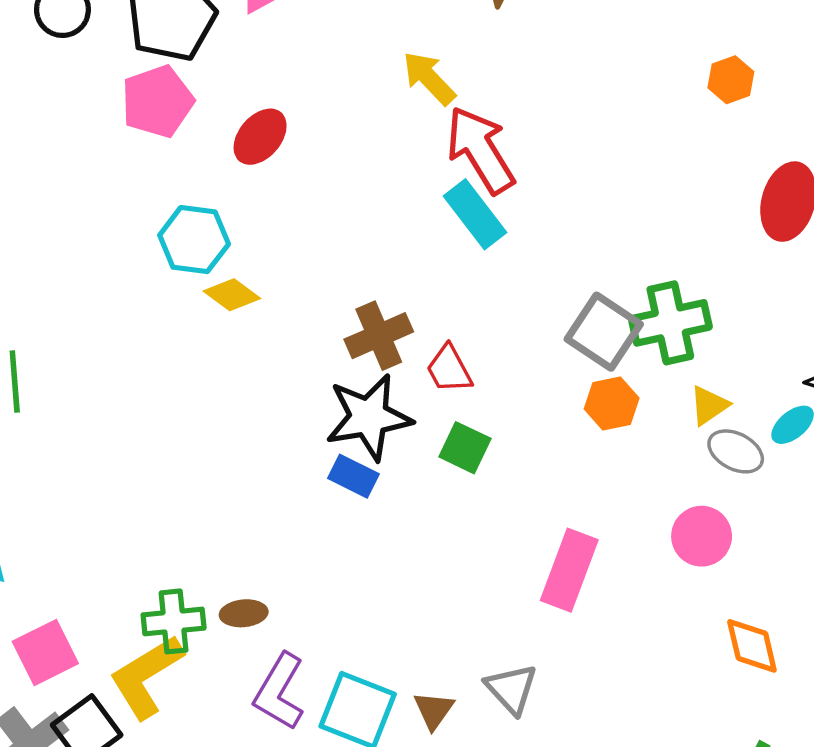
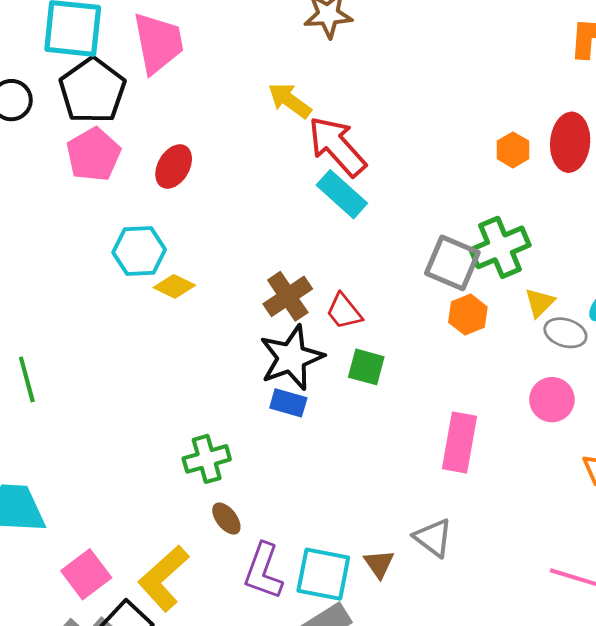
orange hexagon: (731, 80) -> (513, 150), moved
brown ellipse: (244, 613) -> (226, 519), turned 68
green cross: (174, 621) -> (207, 459), moved

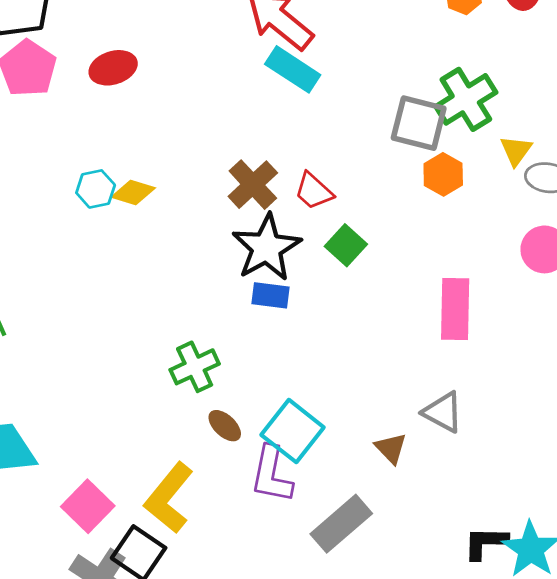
red ellipse: (174, 166) -> (113, 68), turned 51
cyan hexagon: (139, 251) -> (96, 189), moved, size x0.7
green square: (366, 367) -> (346, 245), turned 36
cyan square: (323, 574) -> (293, 431), moved, turned 36

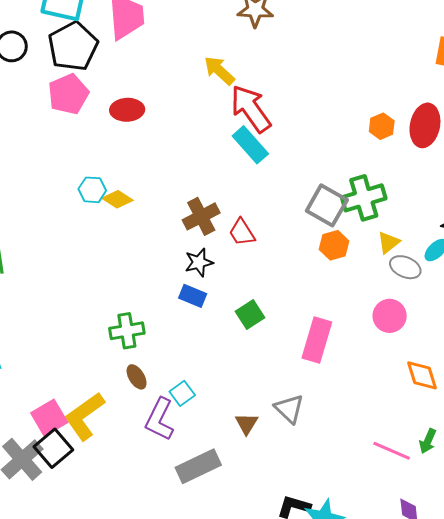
green square: (346, 245) -> (250, 315), moved
black star: (267, 248) -> (199, 262), size x0.6
cyan square: (293, 431) -> (182, 393), size x0.6
pink square: (88, 506) -> (49, 418), moved

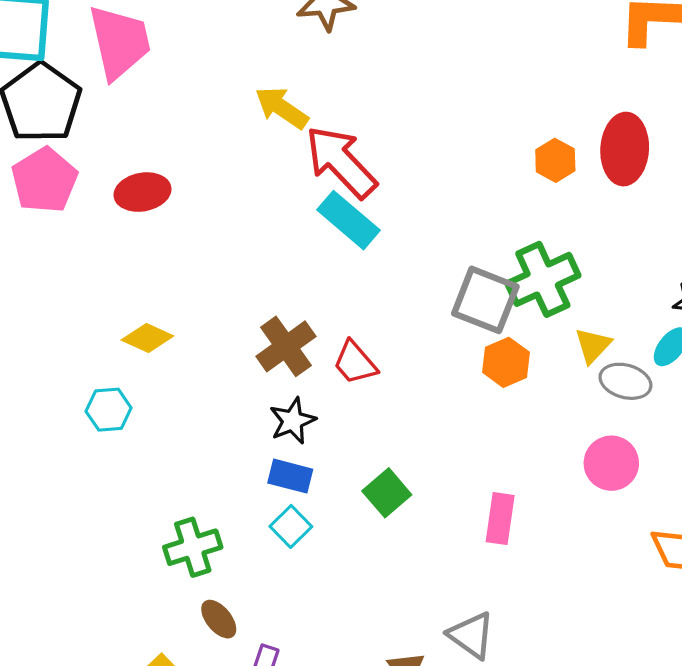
cyan hexagon: (92, 190) -> (109, 410), moved
pink rectangle: (317, 340) -> (500, 519), size x0.7
cyan square: (182, 393) -> (291, 526), moved

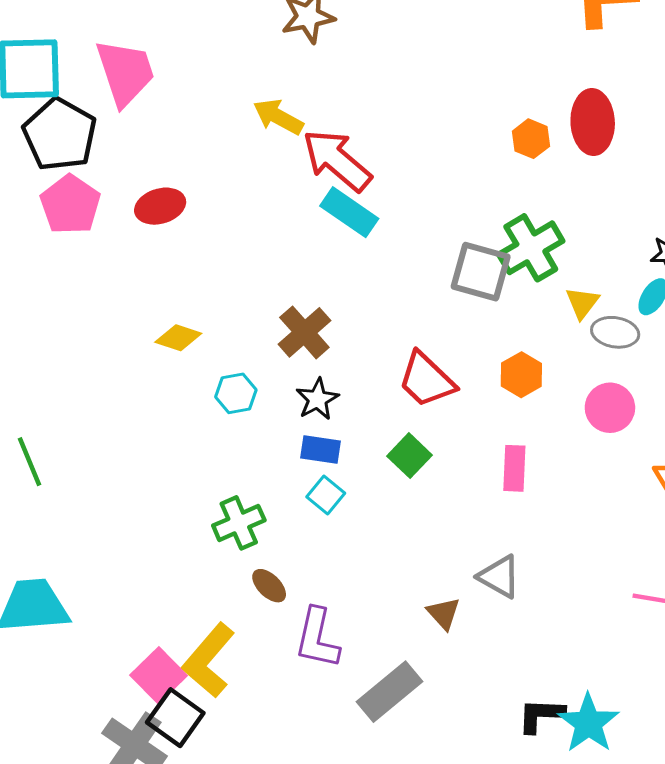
orange hexagon: (506, 362) -> (521, 375), moved
red trapezoid: (355, 363) -> (427, 380), moved, size x1.4
cyan hexagon: (109, 410) -> (236, 393), moved

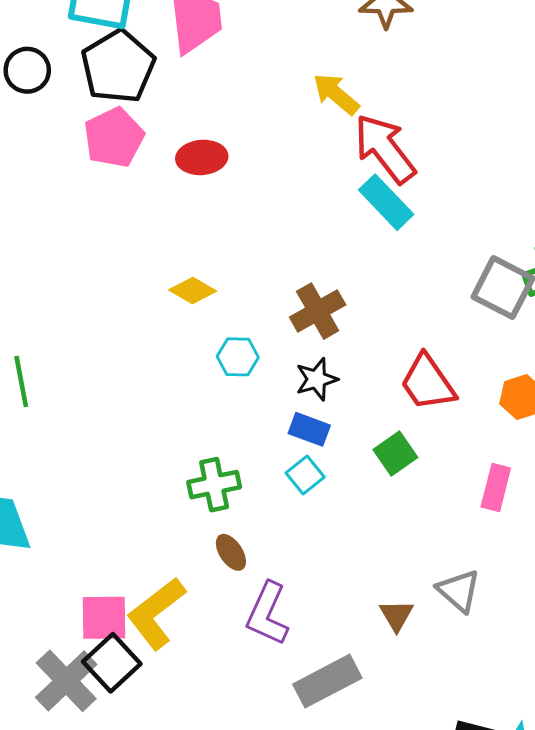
pink square: (159, 675) -> (104, 618), turned 32

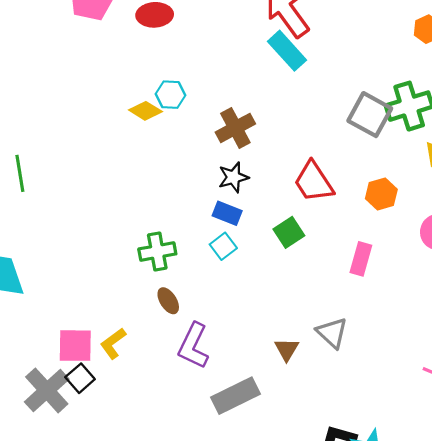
cyan hexagon: (238, 357) -> (170, 95), moved
yellow L-shape: (156, 613) -> (113, 343), size x0.6
black square: (112, 663) -> (80, 378), size x0.7

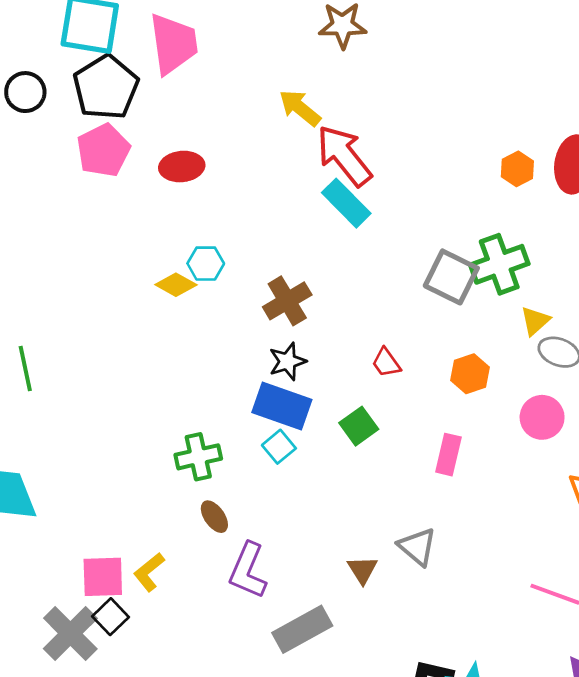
red trapezoid: (314, 182) -> (386, 363), size x0.6
blue rectangle: (227, 213) -> (282, 406), size x1.6

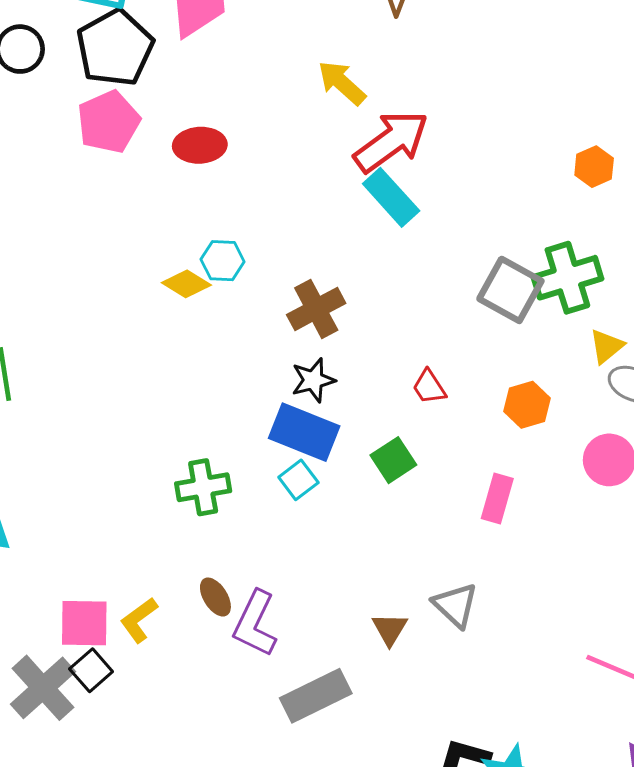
red arrow: (344, 156) -> (391, 141), turned 90
brown ellipse: (214, 517) -> (215, 597), moved

